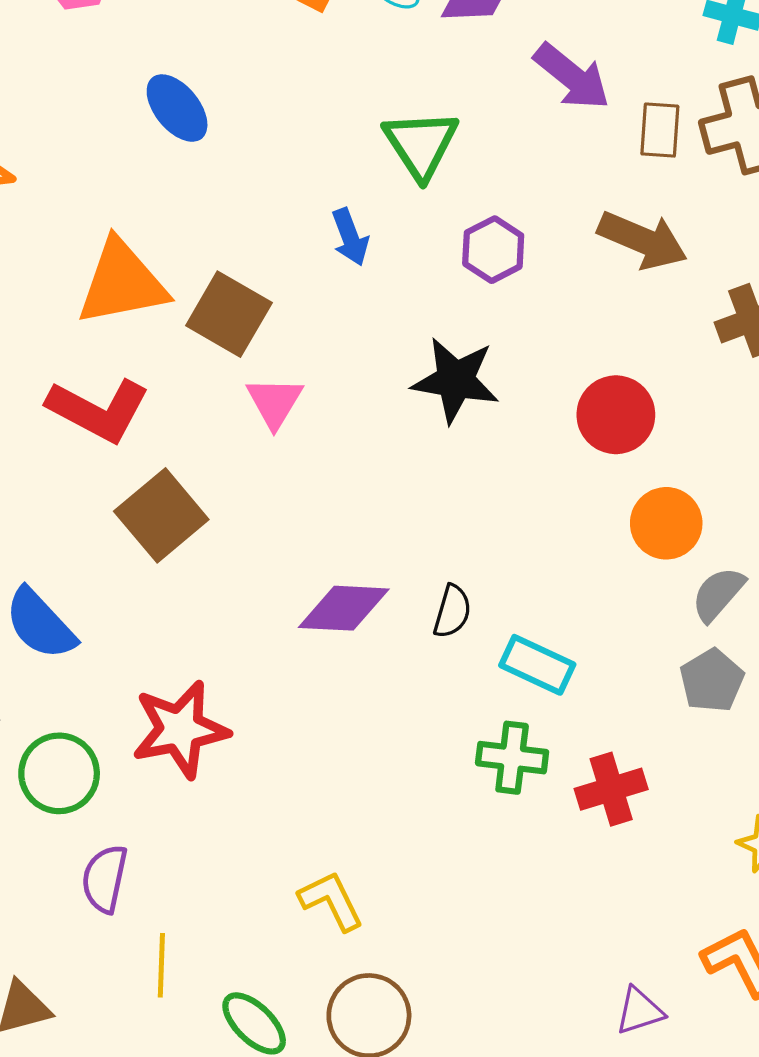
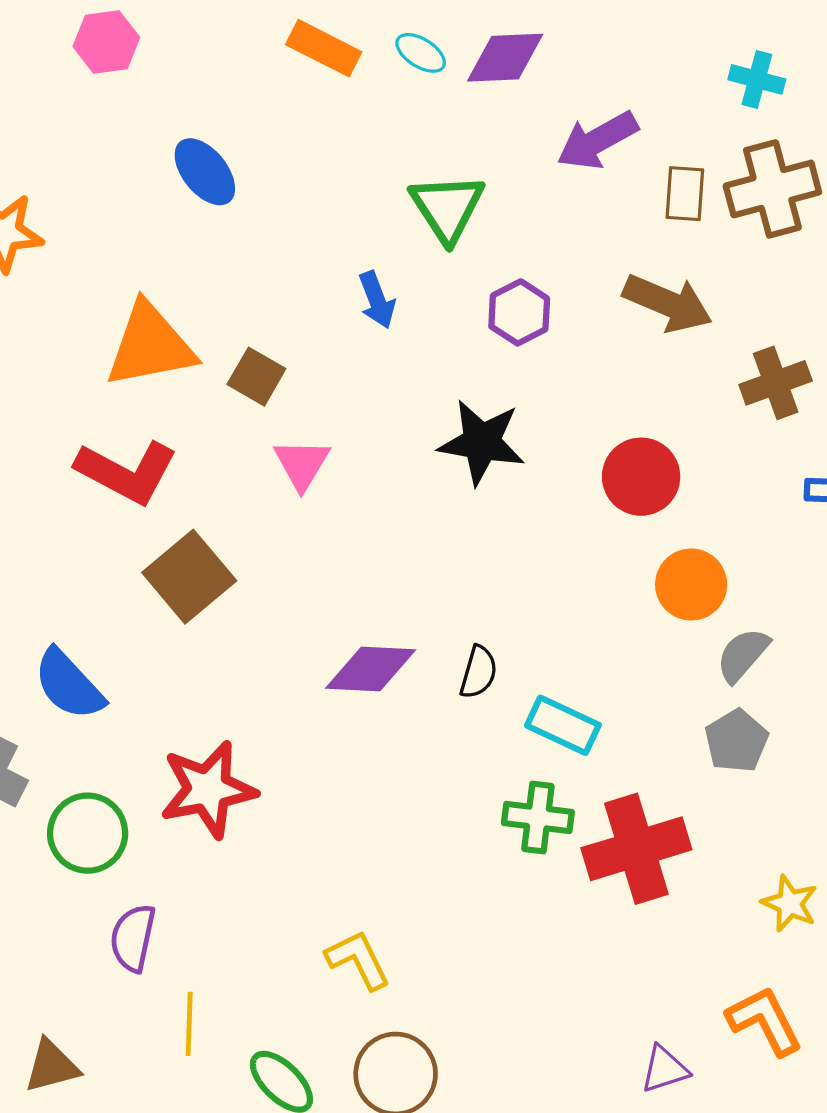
purple arrow: (572, 77) -> (597, 140), turned 112
brown square: (229, 314) -> (256, 377), size x0.7
red cross: (611, 789) -> (636, 849), size x1.5

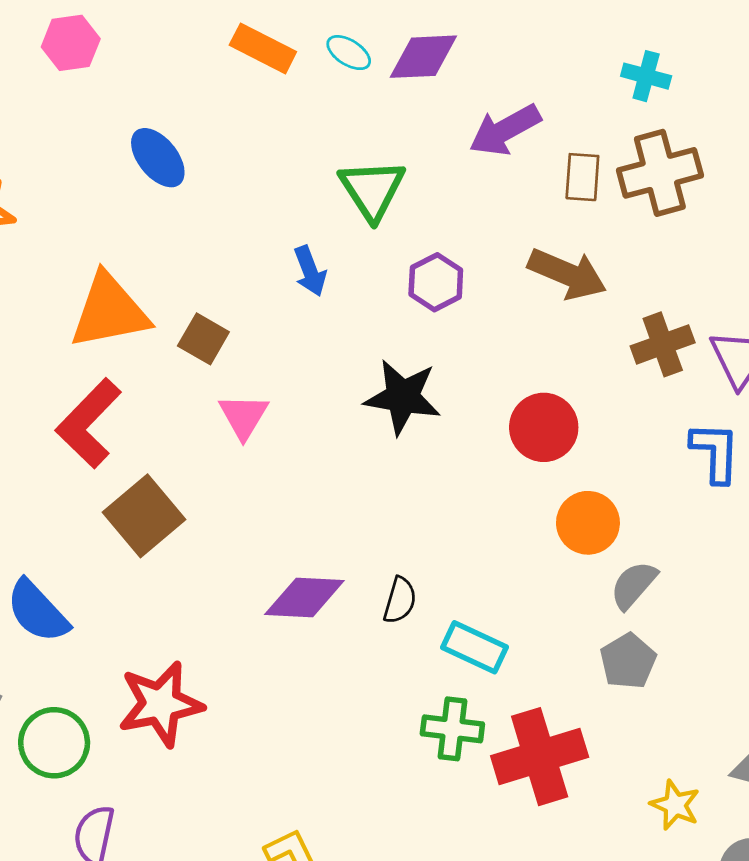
red L-shape: (127, 472) -> (89, 423), turned 106

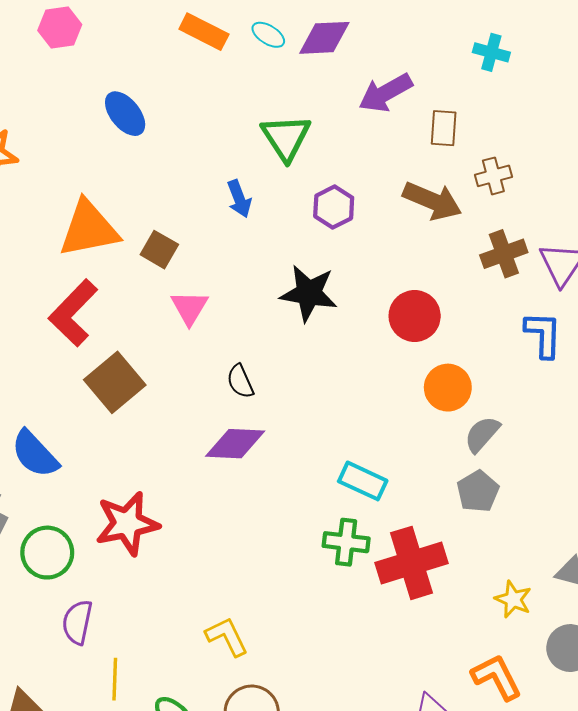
brown cross: (660, 173) -> (493, 176), moved, size x0.6
black semicircle: (400, 600) -> (240, 381), moved, turned 140

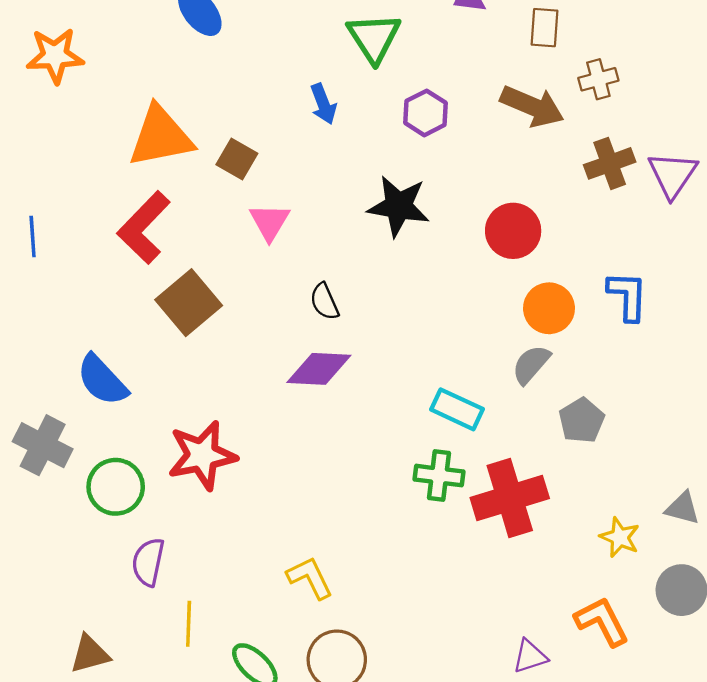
blue L-shape: (543, 335) -> (628, 296), moved
gray semicircle: (482, 434) -> (531, 364), moved

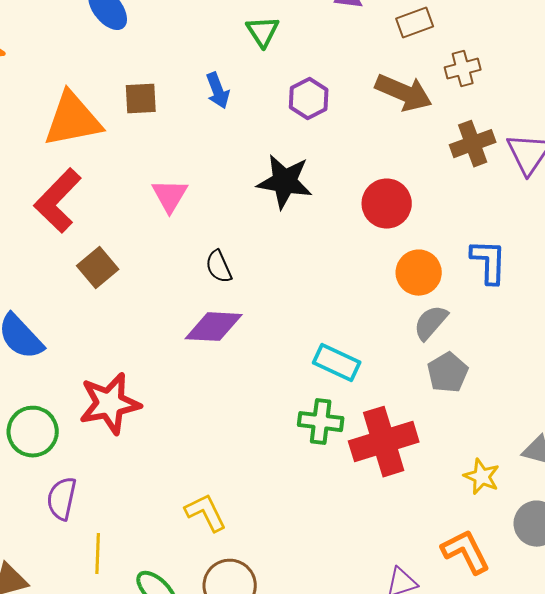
brown rectangle: (545, 28) -> (415, 23), turned 66
green triangle: (374, 38) -> (263, 32), size x0.7
brown square: (237, 159) -> (141, 99), moved, turned -33
brown square: (189, 303) -> (98, 268), size x0.7
gray semicircle: (531, 364) -> (431, 323), moved

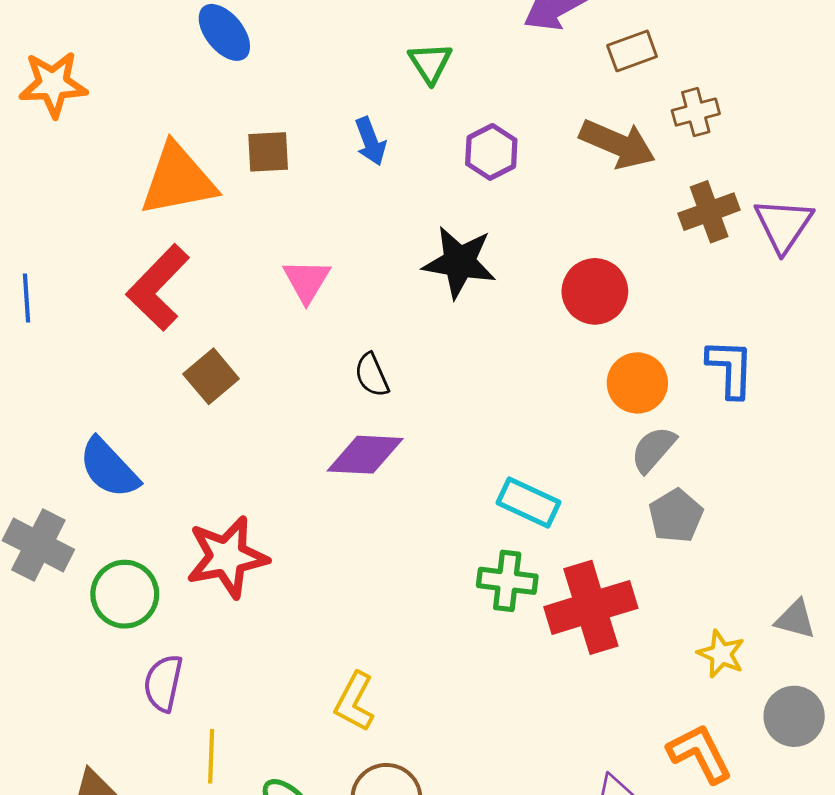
yellow L-shape: (206, 513) -> (354, 702), turned -126

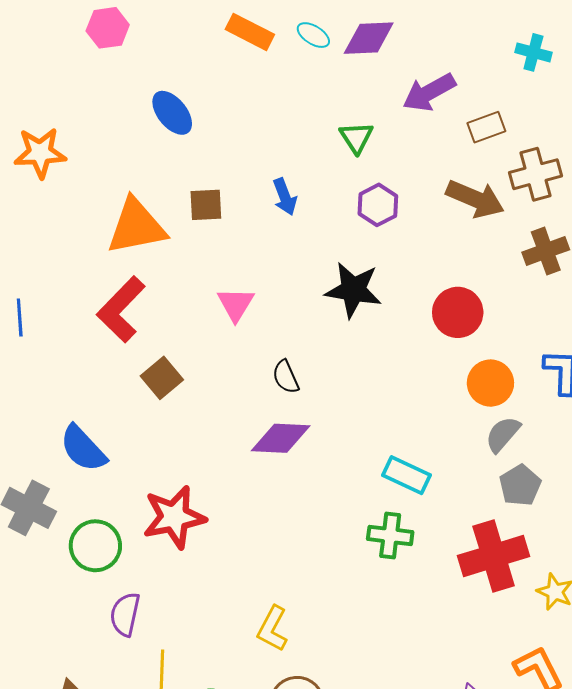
green triangle: (430, 63) -> (356, 137), moved
brown cross: (696, 112) -> (535, 174), size x1.4
red cross: (591, 607) -> (494, 556), moved

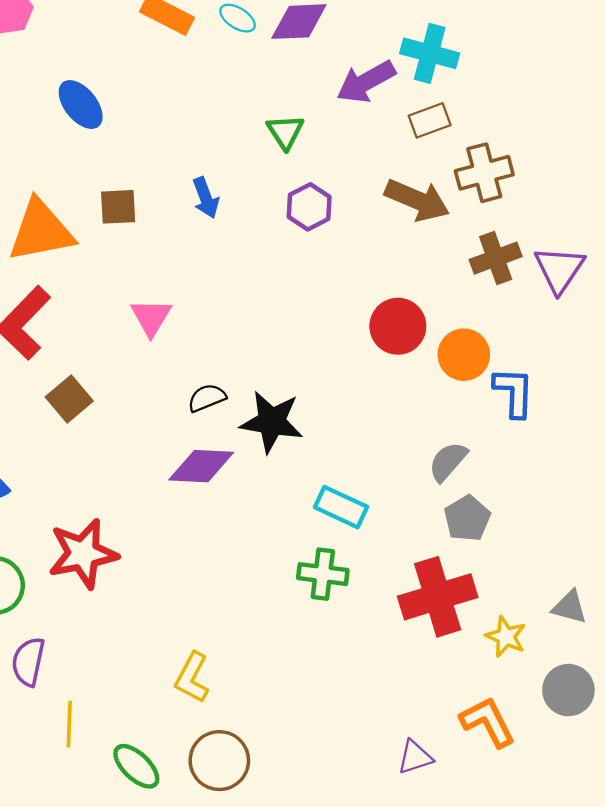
cyan cross: (533, 52) -> (430, 53), moved, size x1.4
black star: (353, 290) -> (272, 422), moved
black semicircle: (286, 377) -> (207, 398), turned 92
orange circle: (490, 383) -> (464, 355), moved

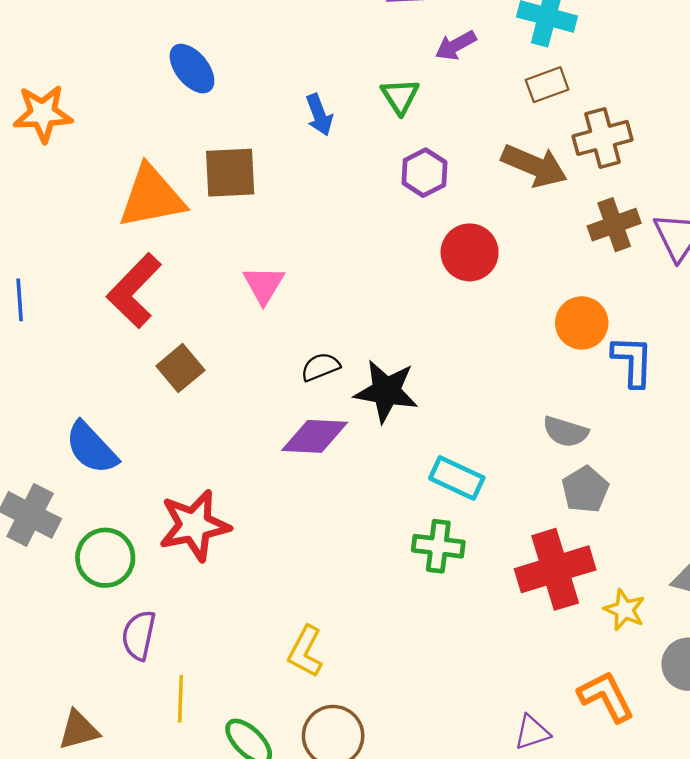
purple arrow: (366, 82) -> (456, 45), moved, size x0.7
blue arrow: (206, 198) -> (319, 115), moved
brown square: (118, 207) -> (230, 173), size x1.4
red circle: (398, 326) -> (470, 252), moved
gray semicircle: (448, 462) -> (566, 432), turned -114

